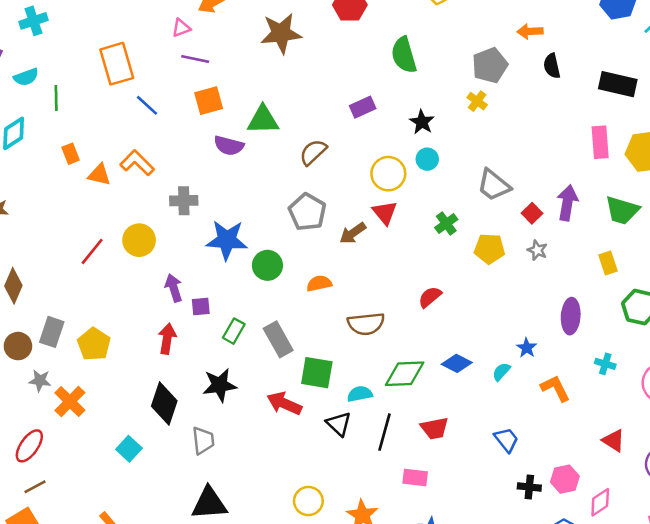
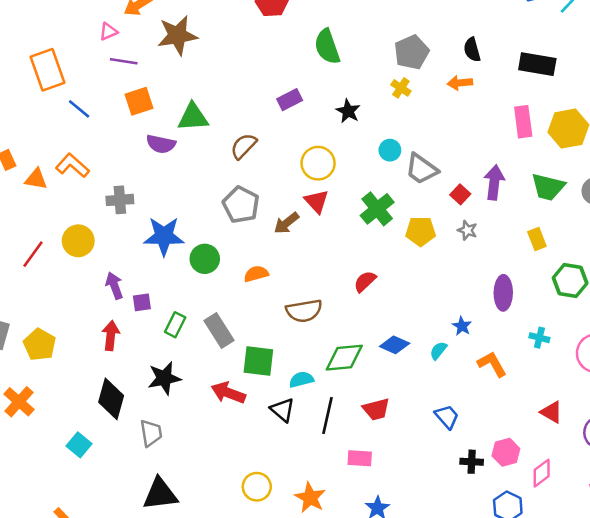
orange arrow: (530, 31) -> (460, 83), moved
brown star: (281, 33) -> (177, 35), moved
cyan circle: (427, 159) -> (390, 150), moved
green cross: (446, 223) -> (377, 209), size x1.5

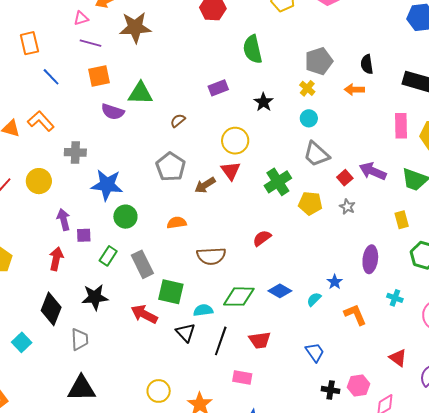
orange rectangle: (47, 70) -> (29, 43), size x0.7
brown semicircle: (244, 146) -> (178, 121), size x0.7
cyan circle: (390, 150) -> (309, 118), moved
purple arrow: (494, 182) -> (373, 171), turned -80
green circle: (205, 259) -> (125, 217), moved

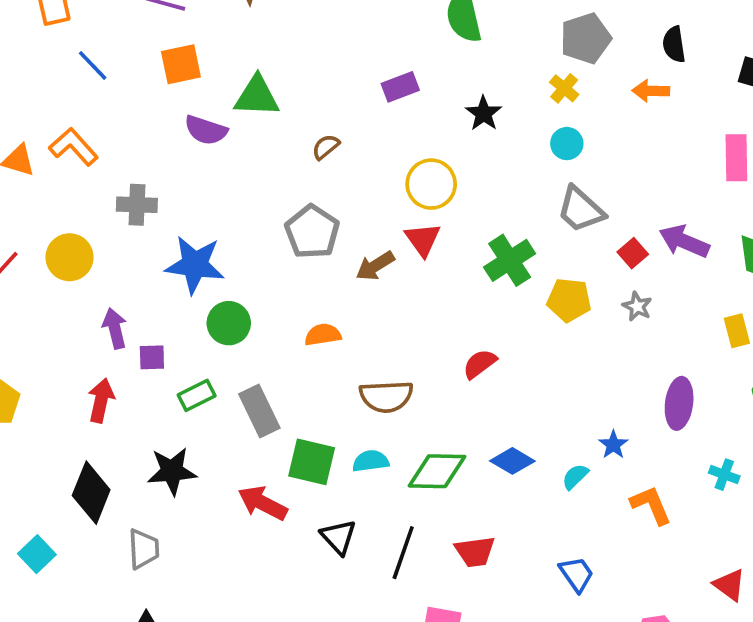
green rectangle: (108, 256) -> (197, 395), turned 30
cyan semicircle: (203, 310) -> (371, 461), moved

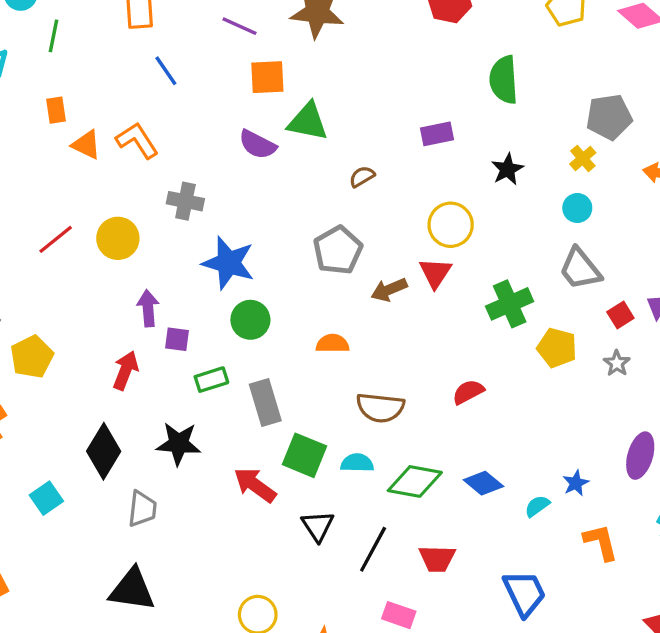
orange square: (181, 64) -> (267, 77), moved
blue trapezoid: (577, 574) -> (524, 593), size x1.4

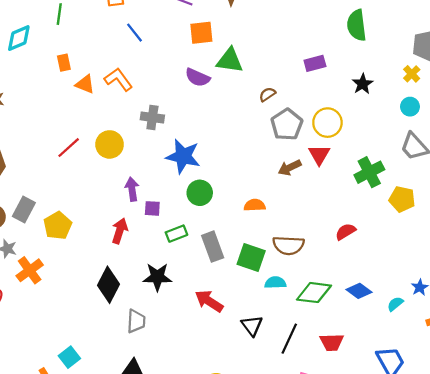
gray pentagon: (338, 250) -> (287, 125), moved
green square: (304, 455) -> (251, 258), moved
cyan square: (46, 498) -> (69, 357), moved

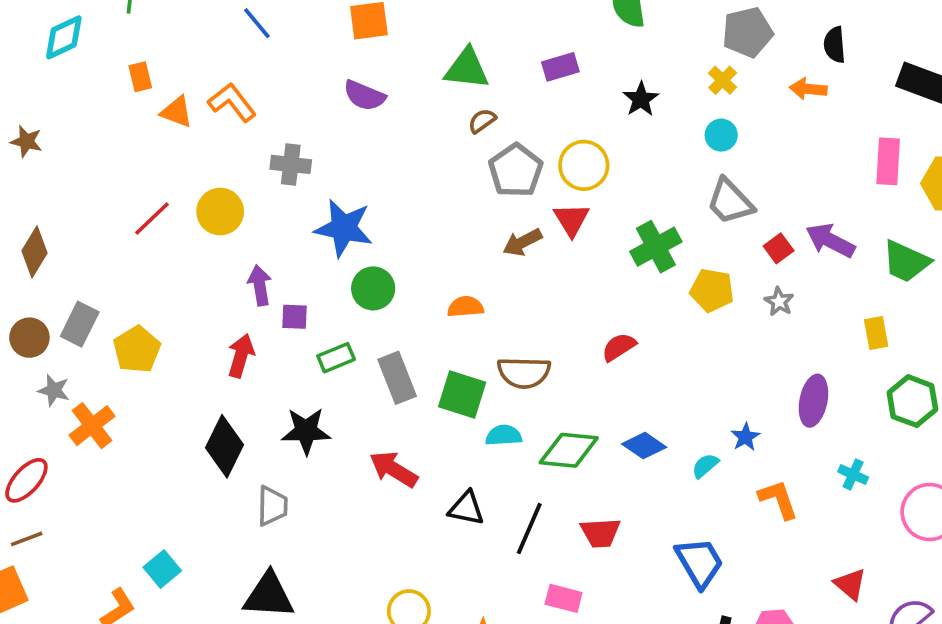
green triangle: (230, 60) -> (467, 69), moved
black triangle: (252, 326) -> (466, 508), turned -40

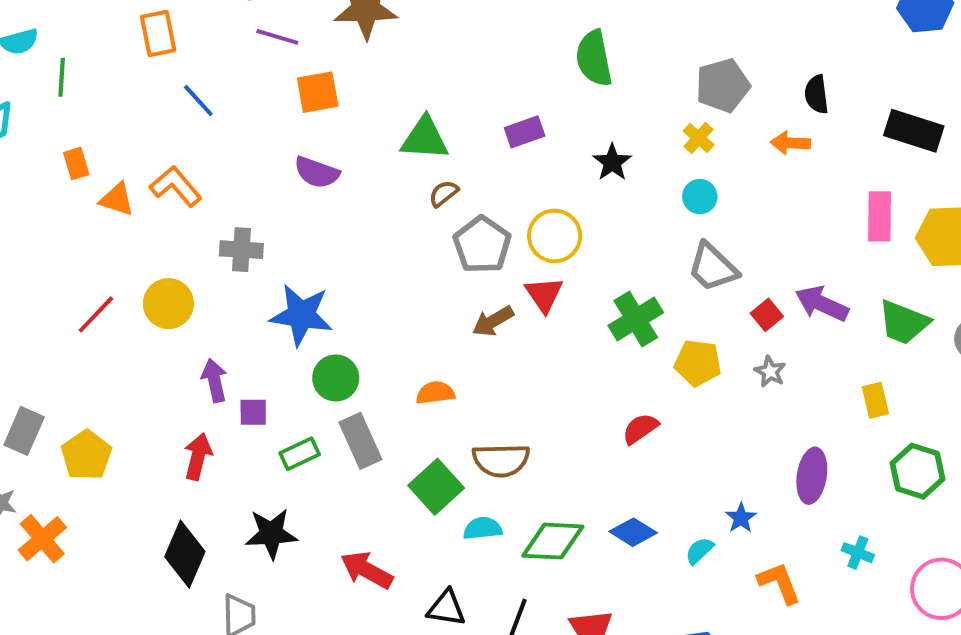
red semicircle: (619, 347) -> (640, 429), moved
gray rectangle: (397, 378) -> (360, 441), moved
green square: (462, 394) -> (436, 487), turned 33

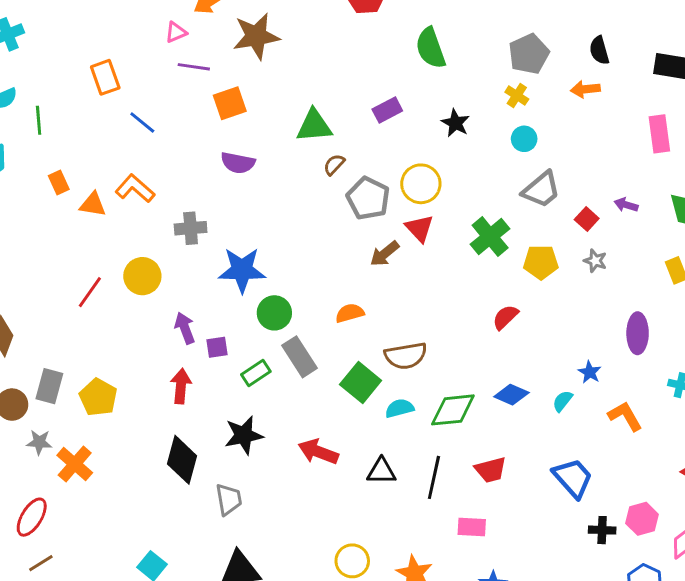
gray trapezoid: (713, 267) -> (541, 190), turned -75
purple arrow: (822, 304) -> (626, 205), size x0.6

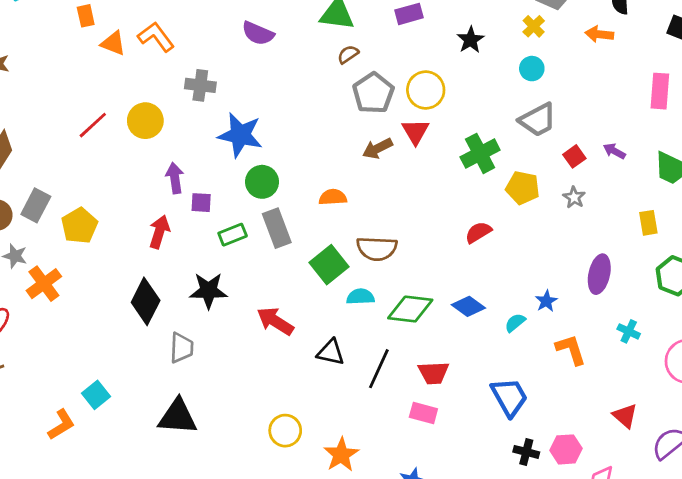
pink rectangle: (472, 527) -> (423, 413), moved

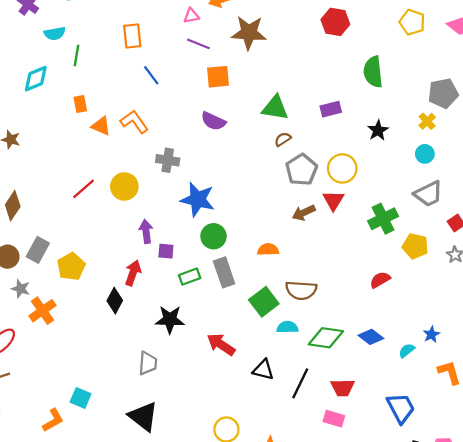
black diamond: (146, 301) -> (115, 301), moved, size x0.7
cyan square: (96, 395) -> (81, 398), turned -30
black triangle: (178, 417) -> (143, 416), turned 32

